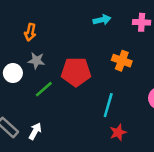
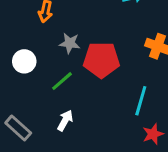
gray star: (36, 61) -> (70, 43), moved
white arrow: (35, 131) -> (65, 120), moved

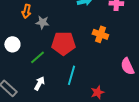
gray star: (70, 43) -> (42, 22), moved
cyan line: (141, 101) -> (71, 75), moved

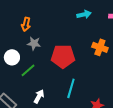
gray star: (42, 22) -> (34, 43), moved
green line: (37, 57) -> (28, 70), moved

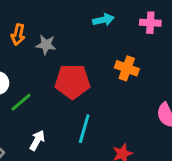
gray star: (34, 43) -> (46, 45), moved

